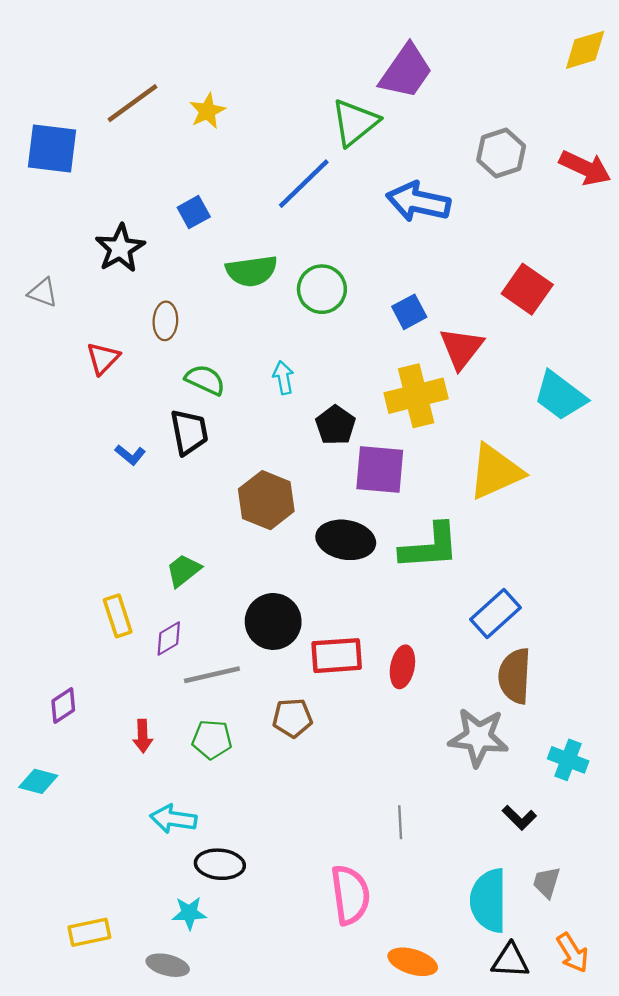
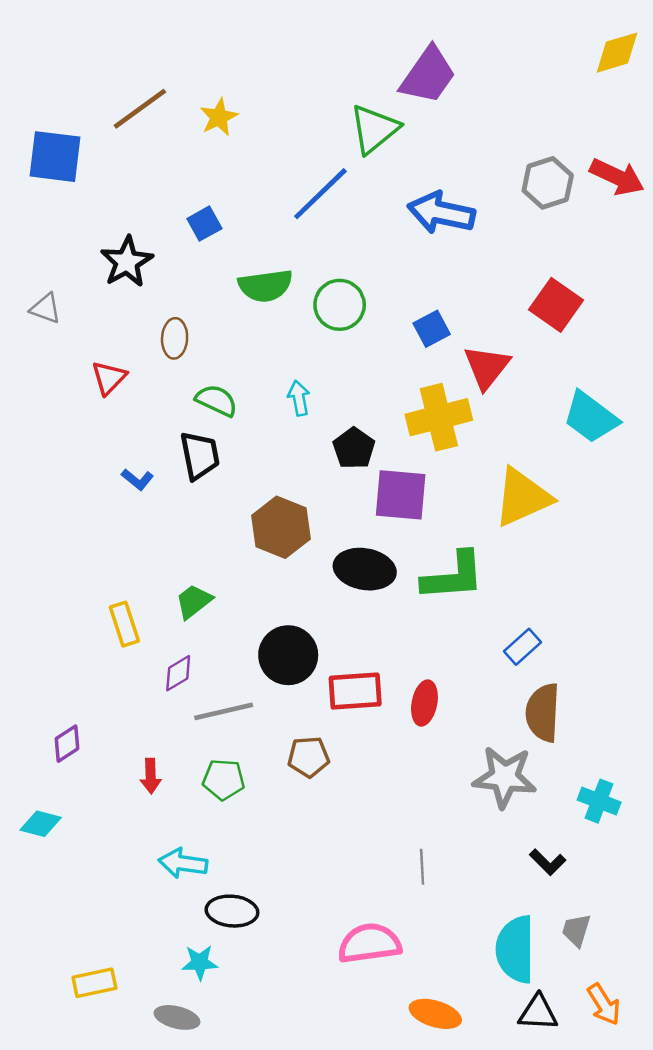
gray hexagon: (501, 153) -> (548, 183), moved
blue rectangle: (495, 614) -> (523, 647), size x0.7
yellow rectangle: (118, 616) -> (124, 624), moved
pink semicircle: (350, 895) -> (369, 943), turned -90

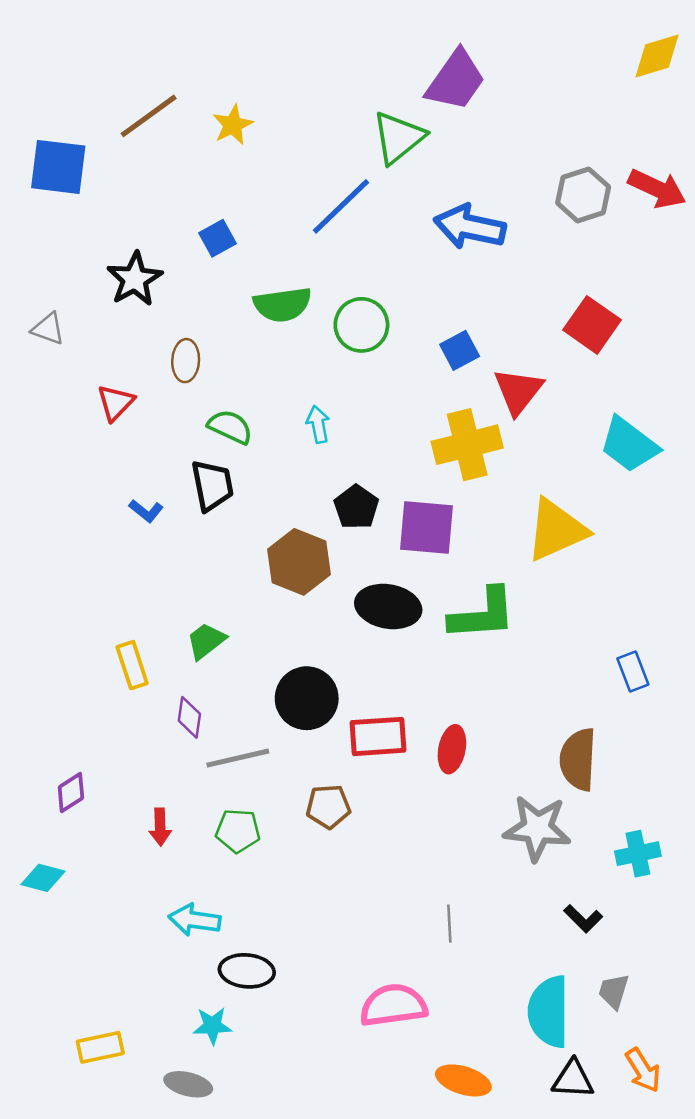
black pentagon: (354, 448) -> (356, 507), moved
blue rectangle: (523, 647) -> (633, 671), moved, turned -69
purple diamond: (178, 673) -> (189, 717), turned -51
cyan cross: (599, 801) -> (638, 854), turned -33

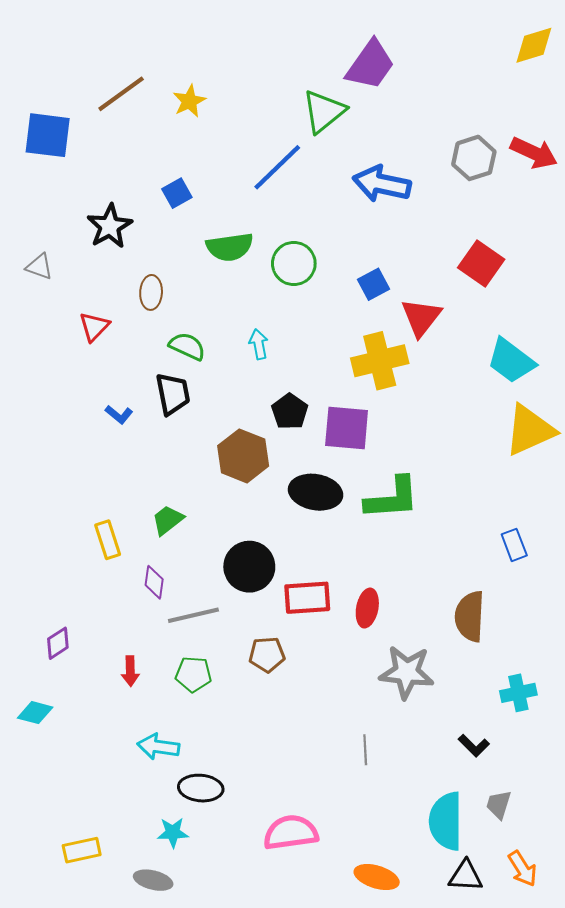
yellow triangle: (556, 530) -> (530, 430), moved
gray star: (537, 828) -> (407, 672), moved
pink semicircle: (393, 1005) -> (291, 833), moved

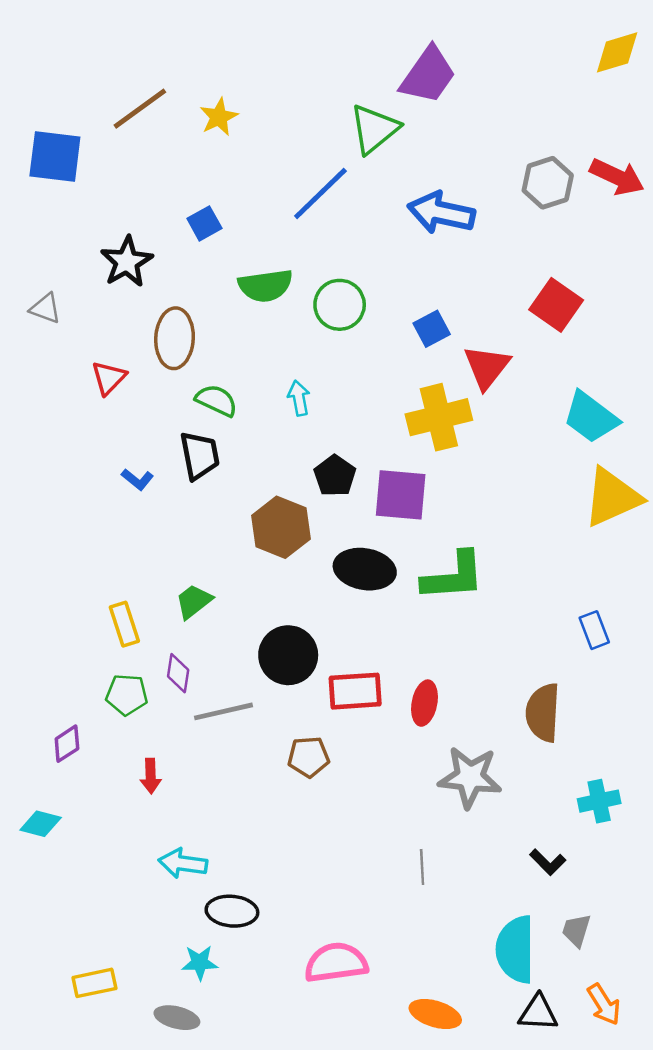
brown ellipse: (151, 292) -> (175, 338), size x1.5
green pentagon: (193, 674) -> (127, 695), moved

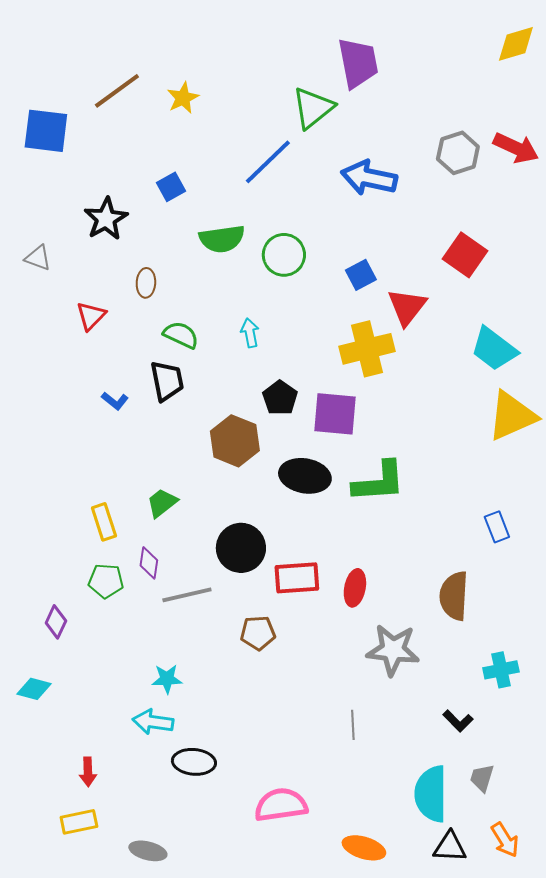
purple trapezoid: (428, 75) -> (358, 63), turned -46
brown ellipse: (175, 338) -> (146, 283), size x0.6
purple diamond: (67, 744) -> (56, 622), turned -32
red arrow: (151, 776) -> (88, 772), moved
cyan star: (200, 963) -> (167, 679), moved

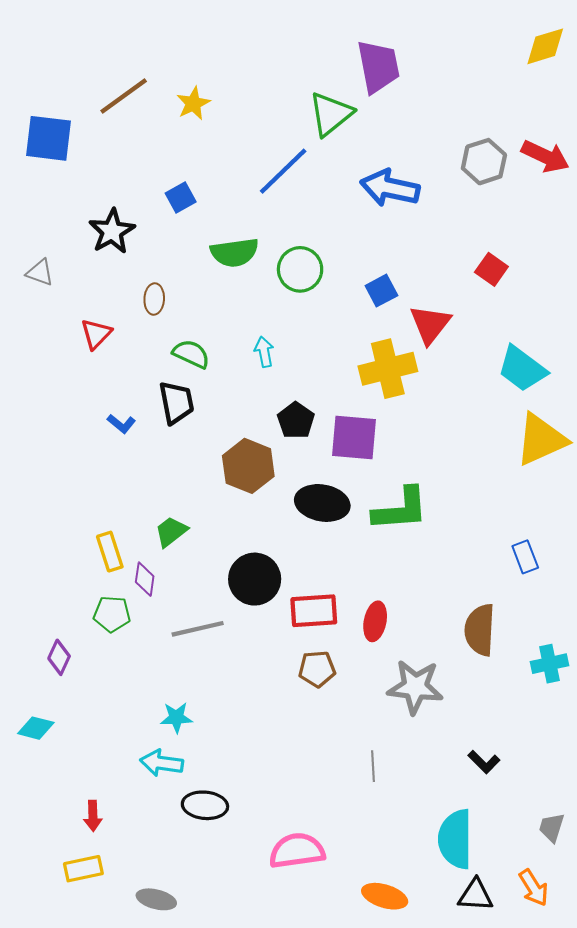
red square: (465, 255) -> (491, 269), size x0.7
purple diamond: (149, 563) -> (145, 579), moved
brown pentagon: (258, 633) -> (317, 669), moved
cyan cross: (501, 670) -> (550, 664), moved
gray trapezoid: (482, 778) -> (552, 827), moved

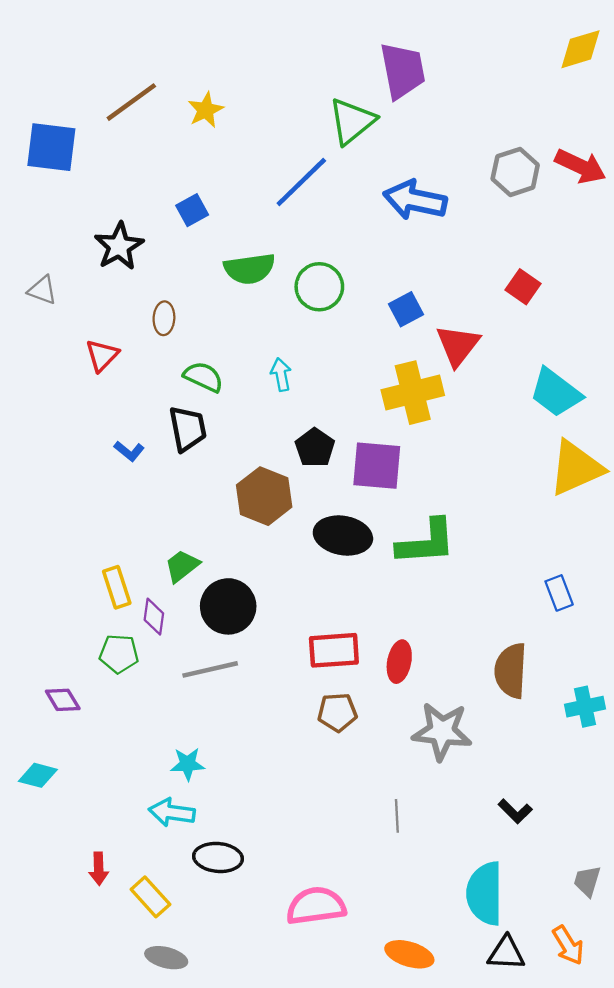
black circle: (255, 579) -> (228, 606), moved
purple diamond: (59, 657) -> (63, 700), turned -56
yellow rectangle: (83, 869) -> (150, 897), moved, turned 60

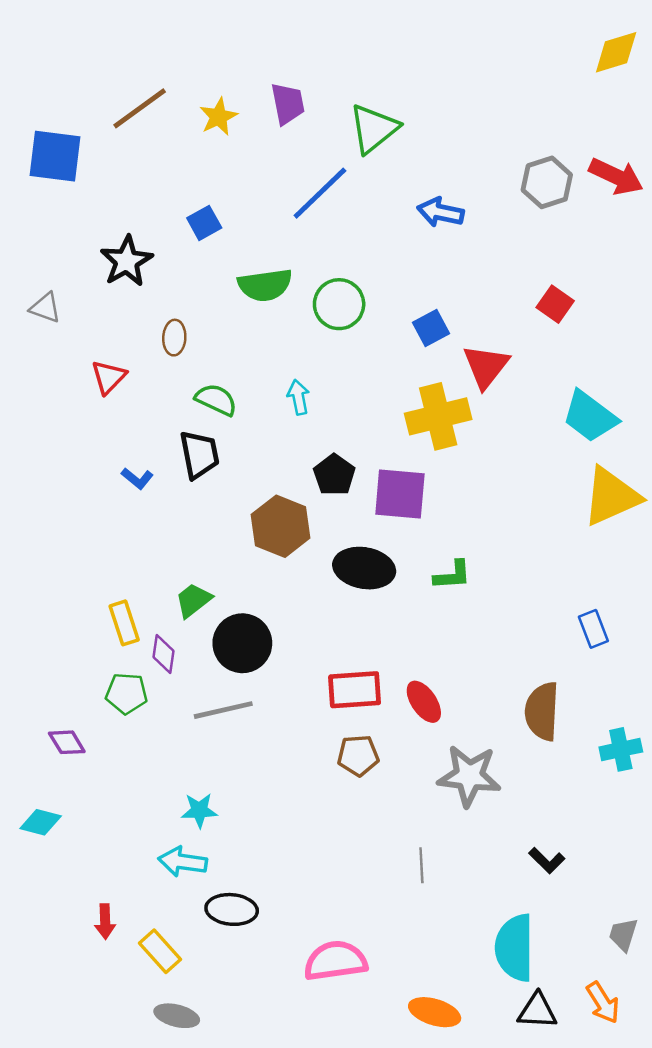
purple trapezoid: (403, 71) -> (288, 104), moved, size x0.7
blue arrow: (415, 200) -> (441, 212), size x0.7
green L-shape: (426, 542) -> (452, 575), size x0.6
red ellipse: (399, 662) -> (424, 702), turned -45

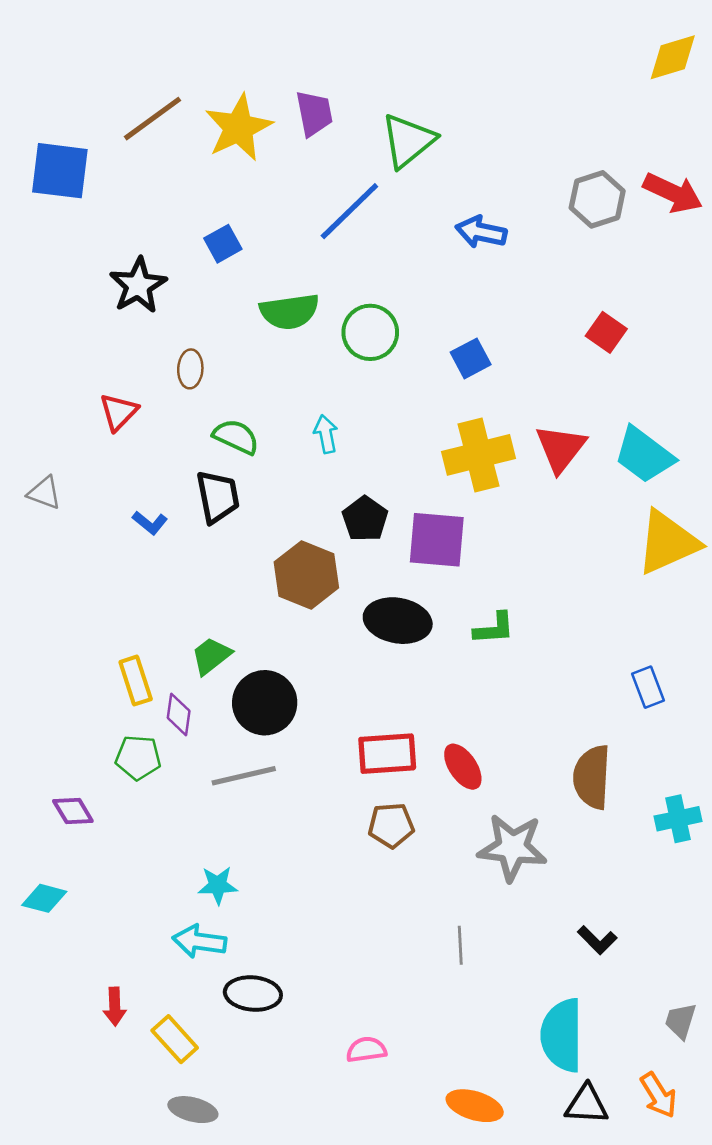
yellow star: (218, 117) -> (239, 128), size x1.6
gray triangle: (45, 308) -> (44, 493), moved
red triangle: (486, 366) -> (561, 448), moved
pink semicircle: (335, 961) -> (366, 1050), size x0.6

